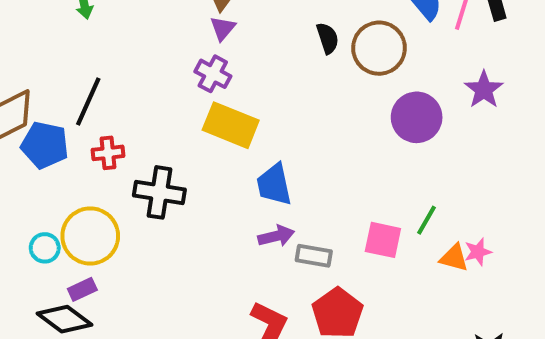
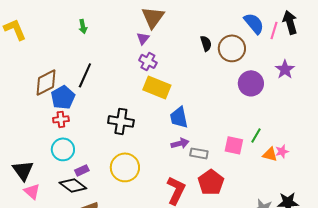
purple triangle: (223, 28) -> (143, 38), moved
blue pentagon: (45, 145) -> (63, 97), turned 30
red cross: (108, 153) -> (61, 119), moved
yellow circle: (90, 236) -> (125, 167), moved
cyan circle: (45, 248) -> (63, 149), size x1.5

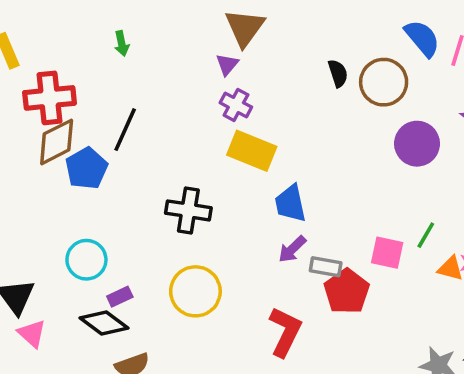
red cross: (61, 119) -> (50, 98), moved, size x1.8
purple arrow: (180, 143) -> (292, 249), turned 150
red pentagon: (211, 182) -> (347, 291), moved

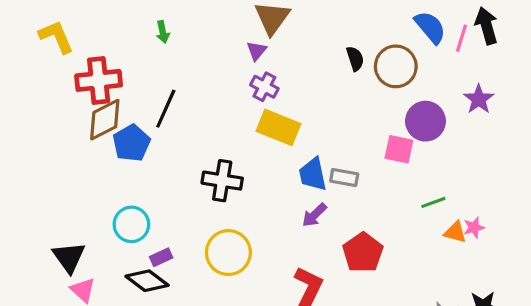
green line: (426, 235) -> (433, 202), turned 40
pink square: (387, 253) -> (399, 149), moved
gray rectangle: (326, 267) -> (344, 177), moved

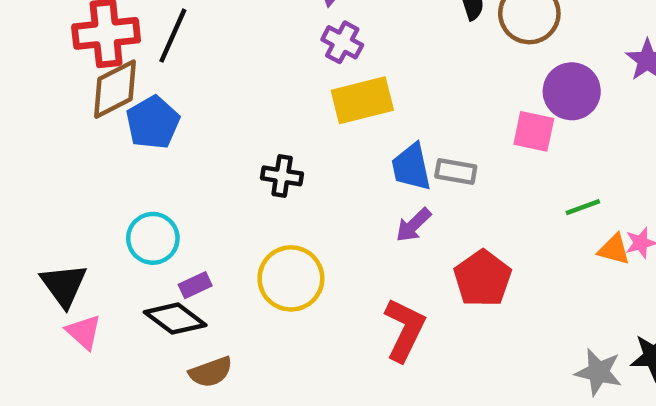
black line: (166, 109) -> (173, 36), moved
yellow rectangle: (278, 127) -> (362, 100), turned -36
black cross: (222, 181) -> (282, 176), size x0.7

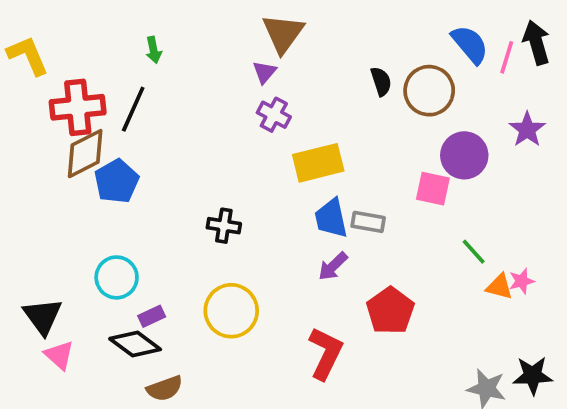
yellow rectangle: (362, 100) -> (318, 163), moved
green line: (583, 207) -> (474, 252), turned 68

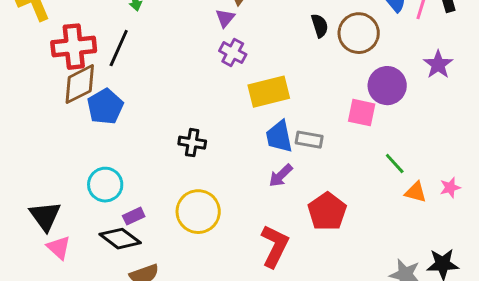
pink star: (522, 281) -> (450, 188), moved

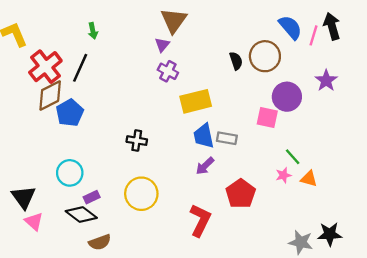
black semicircle: (320, 26) -> (236, 61), moved
red cross: (74, 47) -> (45, 67), turned -32
pink star: (450, 188) -> (283, 175), moved

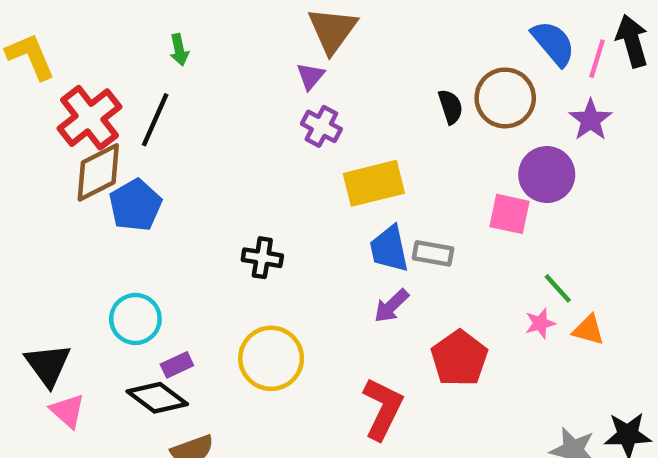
purple star: (326, 80) -> (591, 120), moved

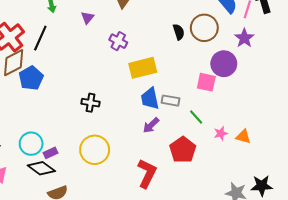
purple triangle: (310, 76) -> (87, 18), moved
green line: (558, 288) -> (196, 117), moved
cyan circle: (135, 319) -> (31, 144), moved

